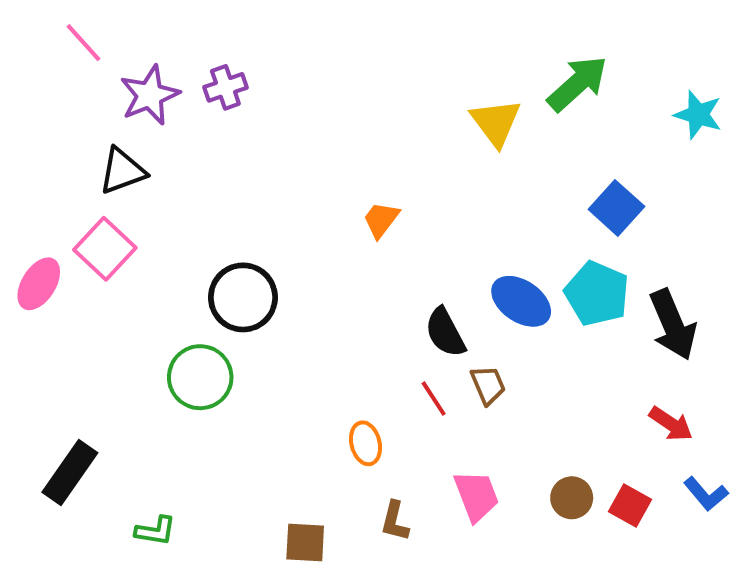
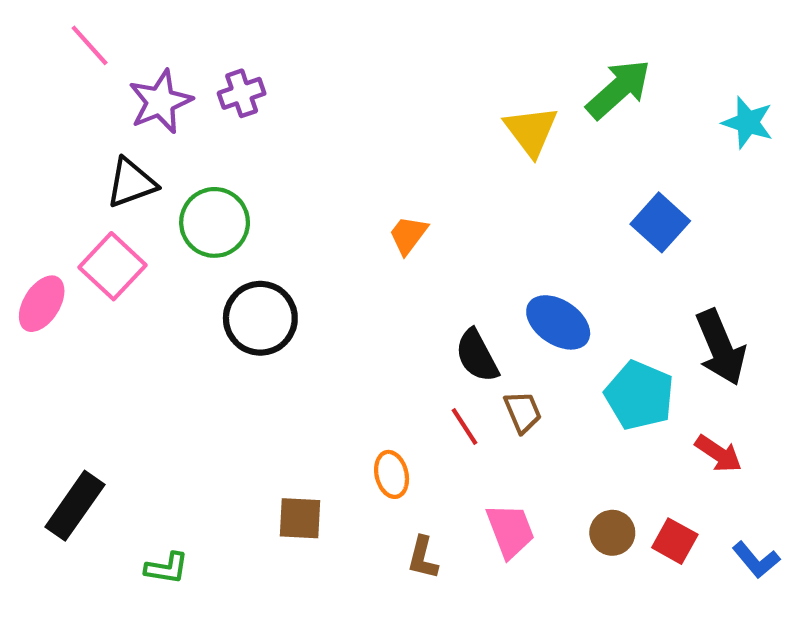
cyan pentagon: (597, 294) -> (639, 395), moved
green circle: (200, 377) -> (215, 222), moved
blue L-shape: (706, 494) -> (756, 560), moved
brown square: (305, 543) -> (300, 518), moved

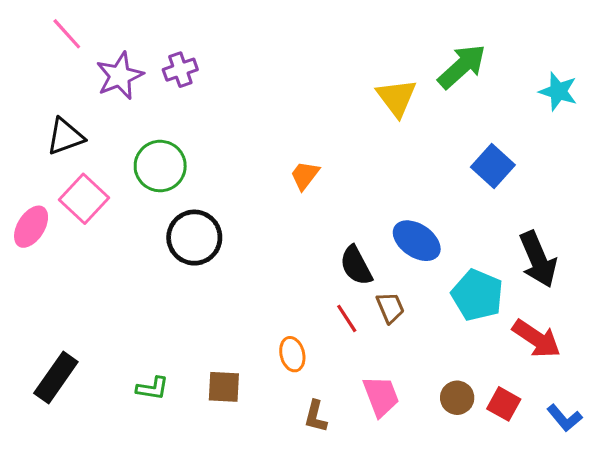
black triangle: (131, 183) -> (65, 136), moved
red arrow: (719, 454) -> (536, 339), size x1.4
green L-shape: (167, 568) -> (152, 388), moved

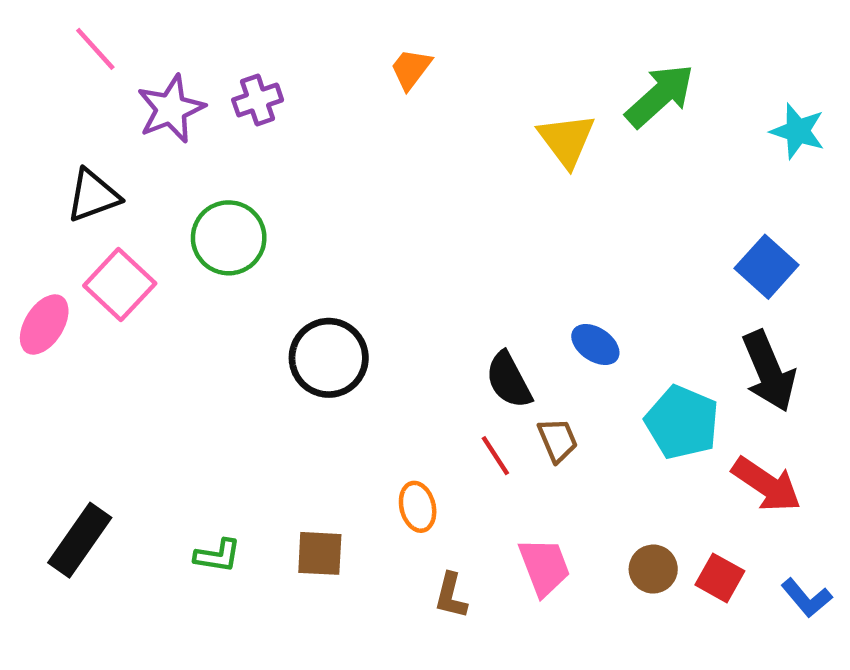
blue square: (493, 166) -> (767, 267), moved
orange trapezoid: (305, 175) -> (411, 69), moved
black circle: (194, 238) -> (329, 358), moved
blue ellipse: (417, 241) -> (595, 345), size x0.7

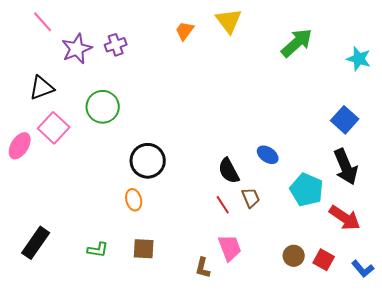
yellow triangle: (566, 140) -> (229, 21), moved
orange ellipse: (418, 507) -> (134, 200), moved
pink trapezoid: (544, 567) -> (230, 248), moved

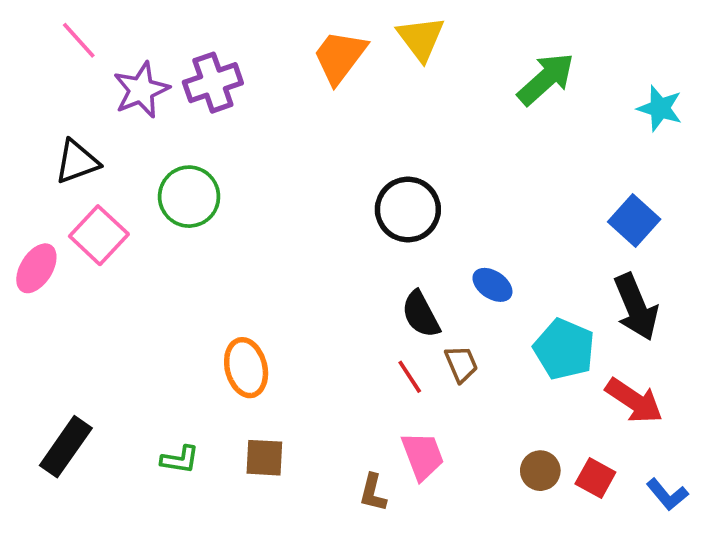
orange trapezoid: (185, 31) -> (340, 57), size x1.6
purple cross: (116, 45) -> (213, 83), size x1.4
black circle: (148, 161) -> (408, 209), moved
orange ellipse: (134, 200) -> (246, 368), size x1.4

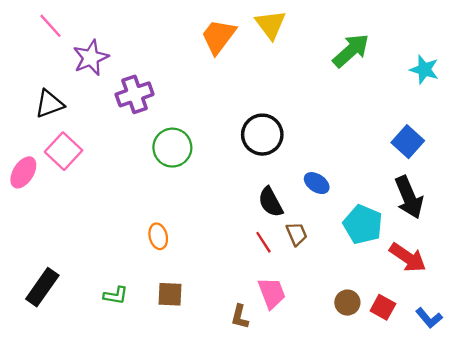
purple cross: (213, 83) -> (135, 94), moved
green circle: (189, 197) -> (172, 148), moved
orange ellipse: (246, 368) -> (158, 236), size x0.7

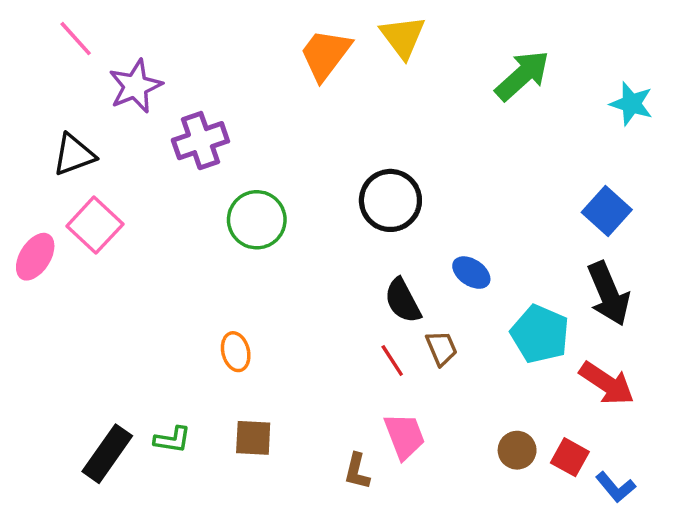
black rectangle: (42, 287) -> (107, 454), moved
blue L-shape: (429, 318) -> (616, 487), moved

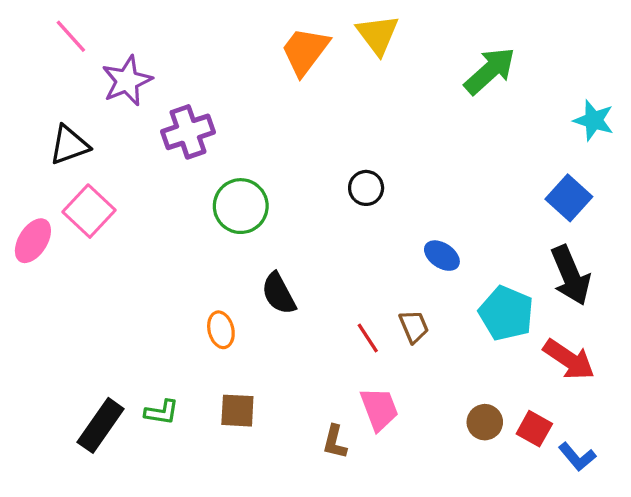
cyan star: (631, 104) -> (594, 120), moved
black circle: (390, 200) -> (366, 188), size x0.6
black semicircle: (403, 301) -> (279, 293), moved

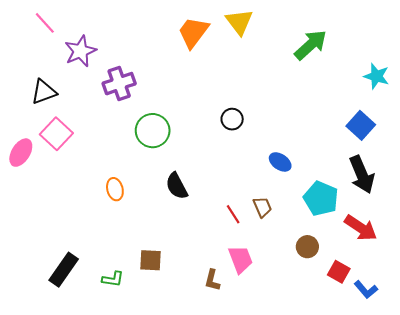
orange ellipse: (221, 330) -> (115, 189), moved
green L-shape: (162, 412) -> (113, 279), moved
brown circle: (485, 422) -> (307, 247), moved

